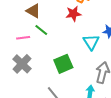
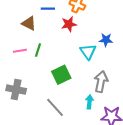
green line: (41, 30) -> (38, 50), moved, turned 72
gray cross: (22, 64) -> (16, 90), moved, turned -30

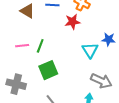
brown triangle: (29, 23) -> (27, 11), moved
green square: (61, 75) -> (48, 70), moved
gray arrow: (101, 82) -> (101, 81), turned 100

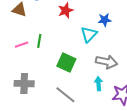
cyan triangle: (90, 50) -> (89, 34), turned 30
green square: (48, 70) -> (66, 63), moved, turned -30

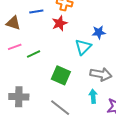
green line: (39, 41) -> (34, 54), turned 56
pink line: (22, 45) -> (15, 47), moved

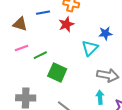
green square: (61, 75) -> (57, 73), moved

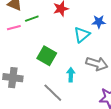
green line: (40, 55) -> (32, 19), moved
cyan arrow: (100, 97) -> (71, 75), moved

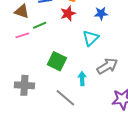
blue star: (99, 22) -> (101, 13), moved
gray arrow: (97, 64) -> (107, 66), turned -45

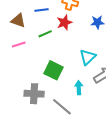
green line: (40, 25) -> (45, 34), moved
cyan triangle: (91, 38) -> (88, 57), moved
gray cross: (24, 85) -> (34, 94), moved

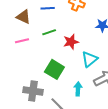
red star: (64, 22) -> (71, 42), moved

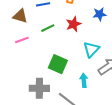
red star: (71, 42) -> (73, 24), moved

